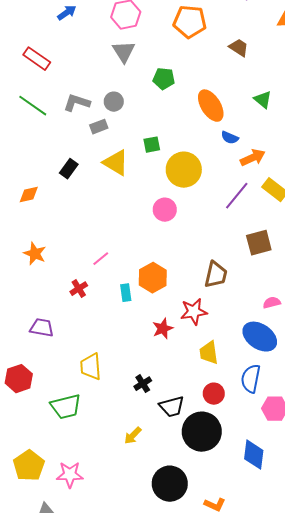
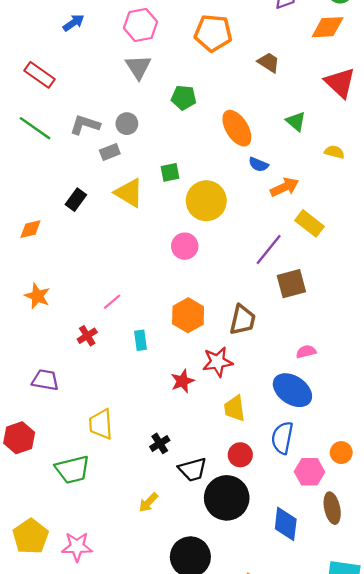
purple line: (237, 196) -> (269, 250), moved
orange hexagon: (153, 278) -> (188, 315), moved

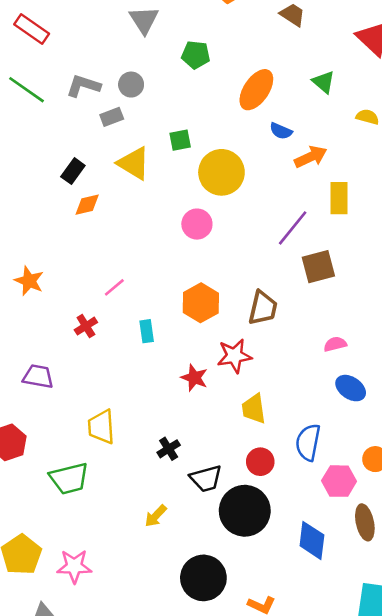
orange ellipse: (237, 128) -> (256, 90), turned 66
yellow rectangle: (309, 223) -> (339, 198), turned 52
orange diamond: (30, 229) -> (87, 205), moved
red star: (182, 381) -> (194, 378), turned -30
blue ellipse: (292, 390) -> (351, 388), moved, size x0.7

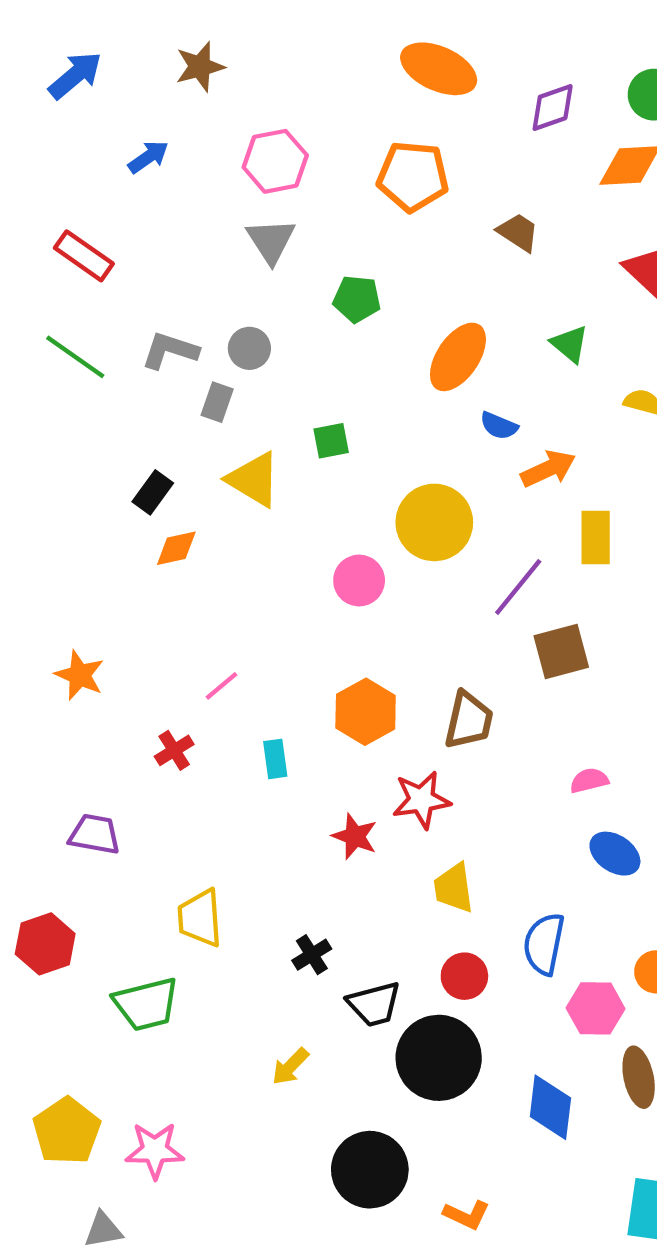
gray rectangle: (112, 117) -> (217, 402), turned -50
yellow circle: (221, 172) -> (434, 522), moved

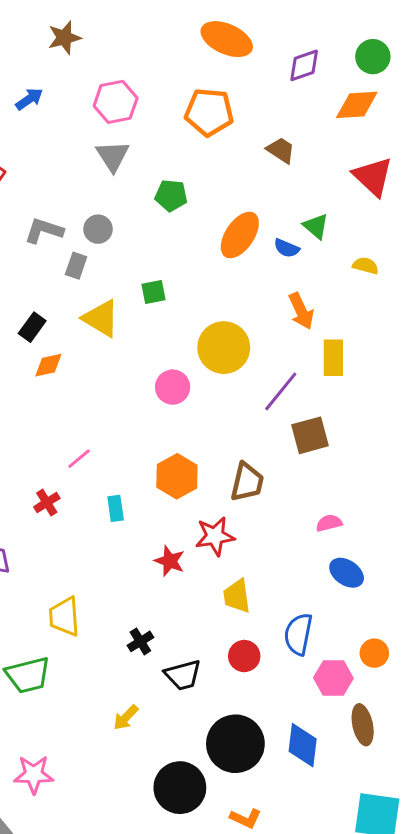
blue semicircle: (499, 426) -> (287, 248), moved
orange arrow: (548, 469) -> (301, 311), turned 90
black circle: (439, 1058) -> (235, 744), moved

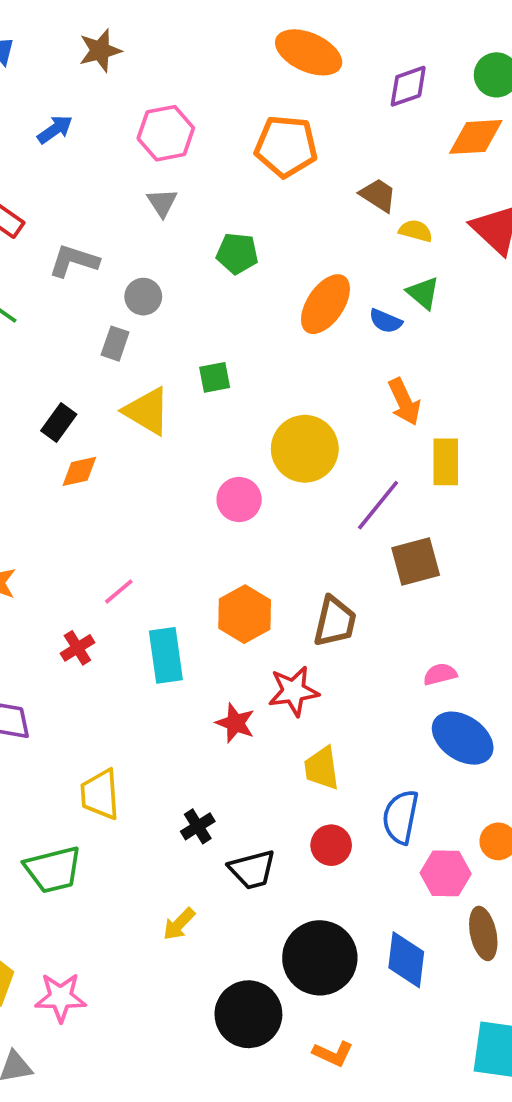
gray triangle: (113, 156) -> (162, 203), size x0.7
gray L-shape: (44, 231) -> (74, 261), moved
yellow semicircle: (366, 266) -> (416, 231), moved
cyan rectangle: (116, 508) -> (166, 655), size x1.6
blue ellipse: (347, 573) -> (463, 738), size x1.4

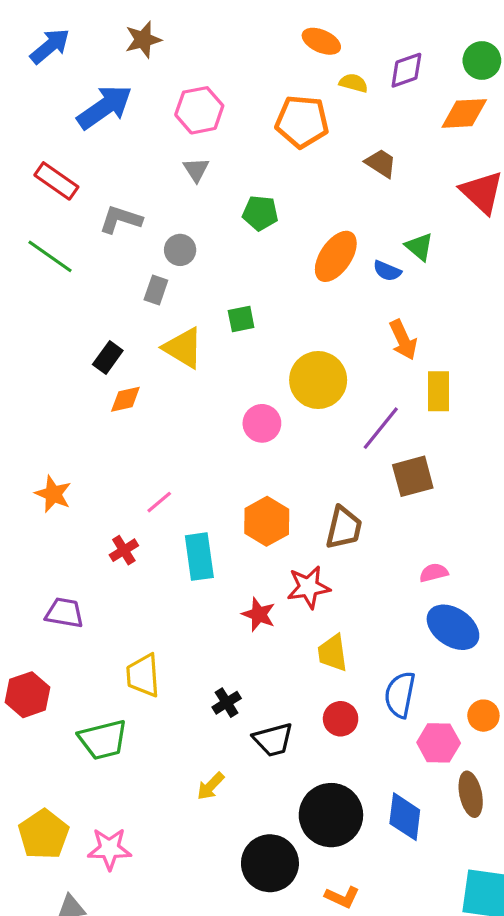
orange ellipse: (309, 52) -> (321, 41), size x0.7
blue arrow: (55, 129) -> (105, 107), size x1.8
yellow semicircle: (416, 231) -> (353, 83), moved

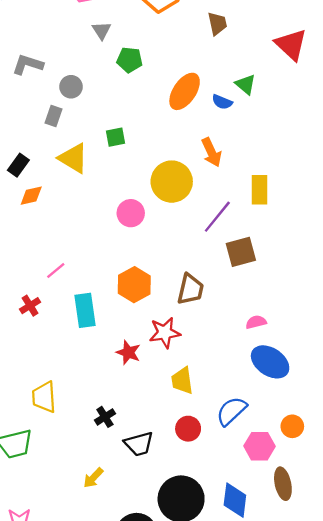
brown trapezoid: (381, 163) -> (217, 23), turned 45
gray triangle: (196, 170) -> (101, 31), moved
orange arrow: (403, 340) -> (212, 152), moved
blue semicircle: (400, 695) -> (231, 411), turned 36

